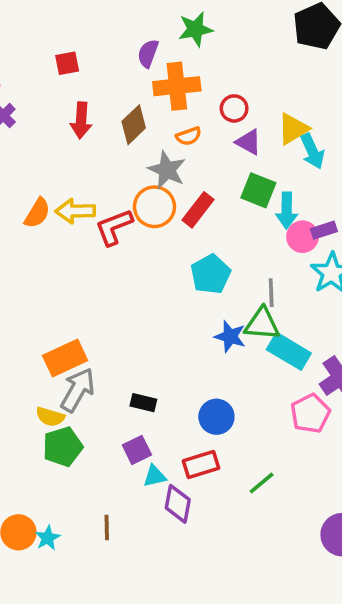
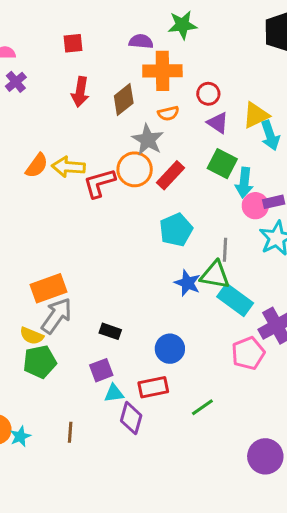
purple semicircle: (148, 53) -> (141, 41), turned 70

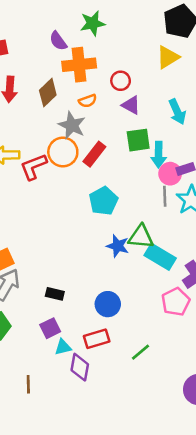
purple semicircle: (141, 41) -> (58, 41), turned -126
yellow triangle: (256, 115) -> (168, 57), moved
green square: (222, 164) -> (138, 140), turned -30
gray line: (225, 250) -> (165, 196), moved

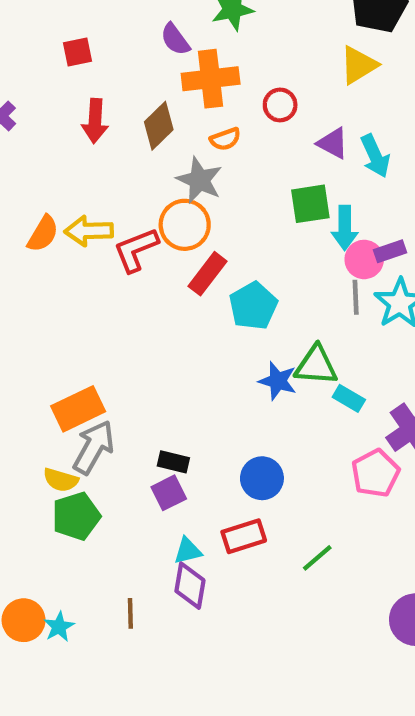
purple triangle: (131, 105) -> (333, 143), moved
red rectangle: (94, 154) -> (207, 274), moved
cyan rectangle: (160, 257) -> (349, 398), size x0.6
purple square: (50, 328) -> (169, 493), moved
purple diamond: (80, 367) -> (190, 586), moved

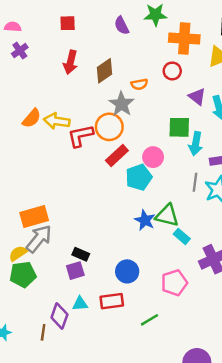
orange cross: (211, 79) -> (184, 38), moved
pink circle: (364, 259) -> (153, 157), moved
pink pentagon: (375, 473) -> (174, 283), moved
yellow semicircle: (61, 480) -> (18, 253), turned 120
purple diamond: (190, 586) -> (59, 316), moved

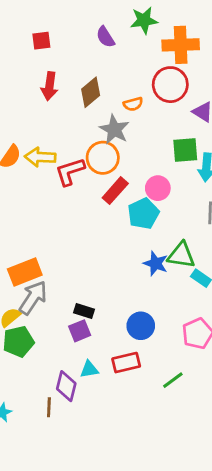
red circle: (172, 71) -> (170, 85), size x1.6

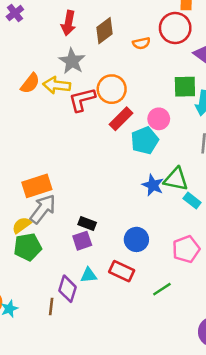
gray star: (114, 129) -> (72, 61), moved
red rectangle: (126, 363) -> (122, 271), turned 35

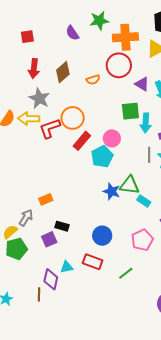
orange rectangle: (37, 186) -> (46, 199), moved, size x0.6
gray arrow: (43, 209) -> (26, 218), size x0.7
purple square: (82, 241) -> (49, 239), moved

